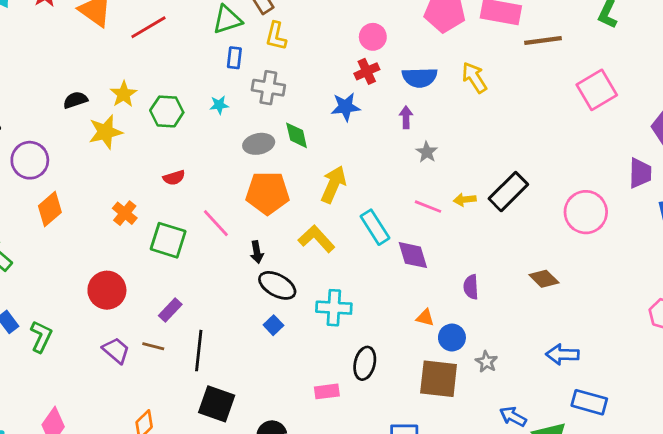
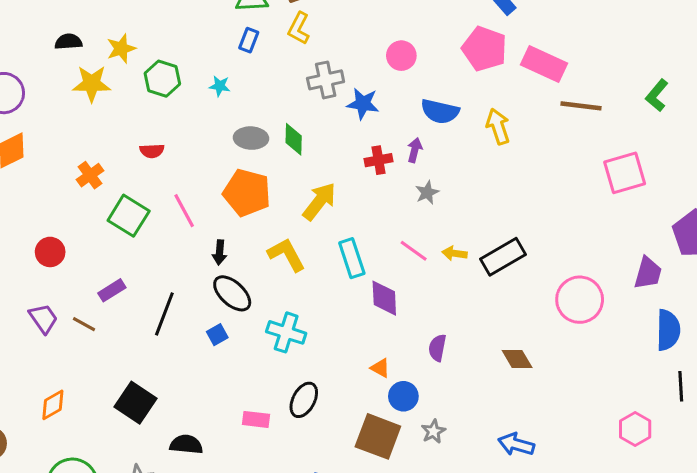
red cross: (367, 71) -> (379, 160), moved
gray cross: (268, 88) -> (326, 80), moved, turned -36
blue star: (346, 107) -> (363, 104), moved
red circle: (107, 290) -> (50, 252), size x0.7
black line: (199, 351) -> (164, 314), moved

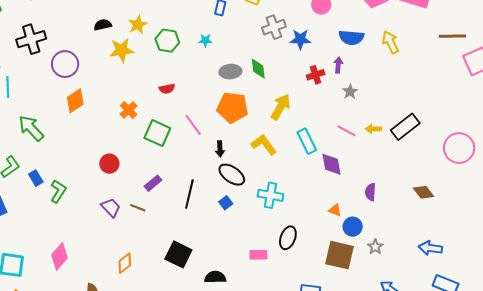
brown line: (581, 106) -> (452, 36), moved

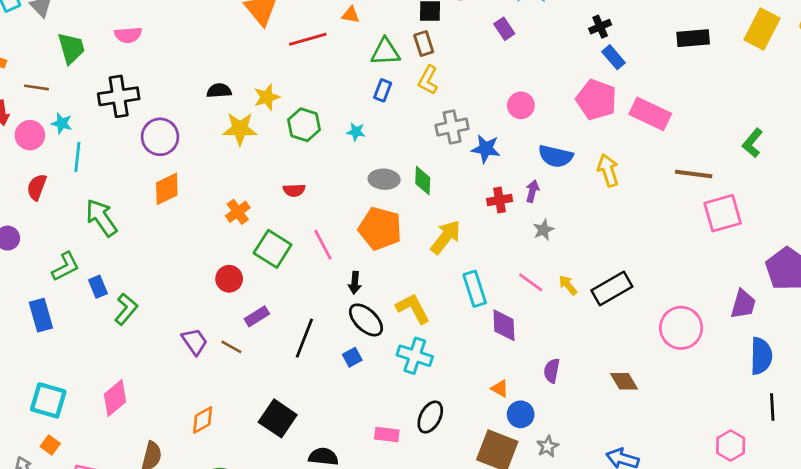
yellow arrow: (373, 129) -> (568, 285), turned 42
yellow L-shape: (264, 145) -> (413, 308), moved
red circle: (109, 164) -> (229, 279), moved

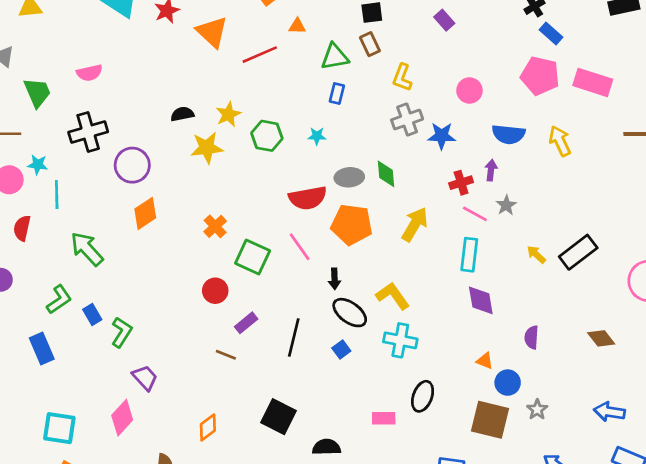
yellow L-shape: (428, 80) -> (402, 78), moved
red semicircle: (294, 190) -> (308, 198), moved, size x1.8
pink line: (531, 282) -> (475, 214), moved
cyan rectangle: (475, 289) -> (469, 255), moved, turned 32
purple trapezoid: (195, 342) -> (145, 378), moved

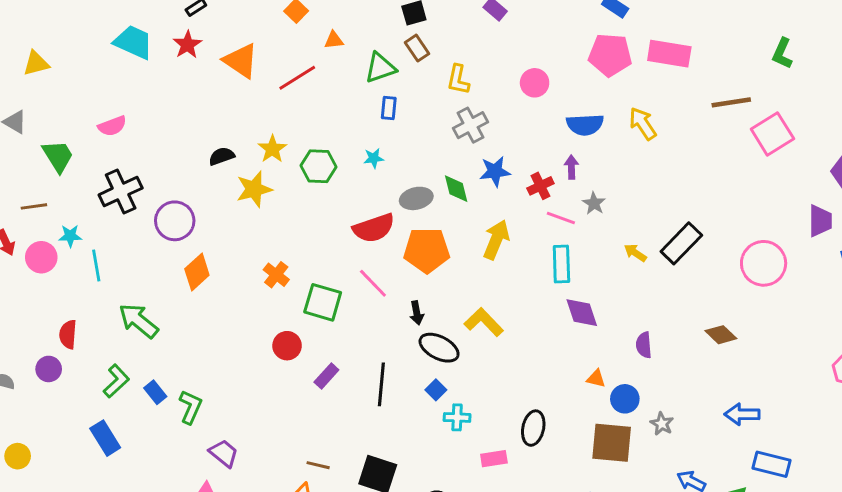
blue star: (442, 136) -> (495, 171), moved
red semicircle: (22, 228) -> (68, 334), moved
cyan cross: (400, 340) -> (457, 417), moved, size x0.7
brown line: (226, 355) -> (318, 465), moved

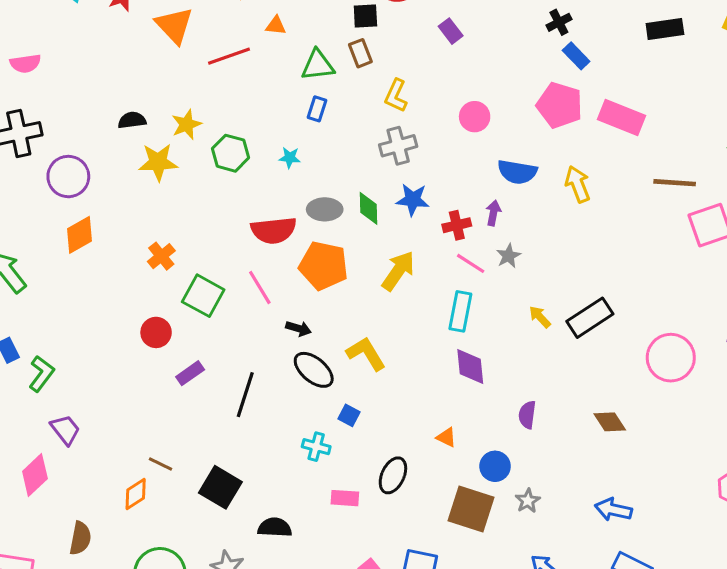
black arrow: (417, 313) -> (299, 328), turned -75
orange triangle: (596, 379) -> (446, 437), moved
blue square: (436, 390) -> (349, 415), moved, turned -30

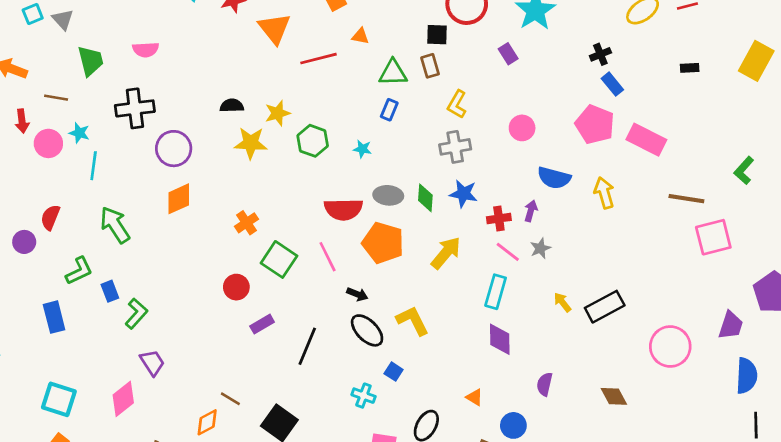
black rectangle: (665, 29) -> (690, 68), size x0.6

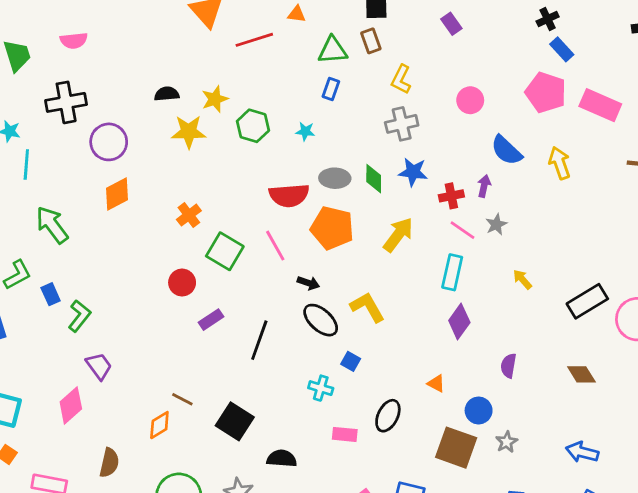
blue semicircle: (554, 178) -> (506, 150), turned 32
black rectangle: (605, 307) -> (587, 301), moved
purple diamond: (500, 339) -> (459, 321), turned 40

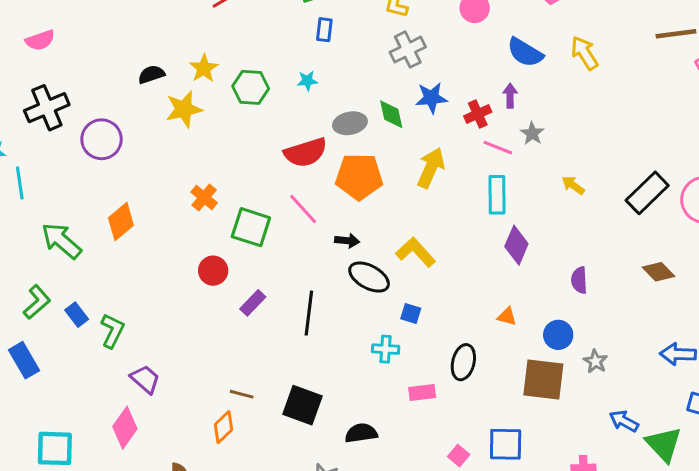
orange diamond: (117, 194) -> (121, 222), moved

